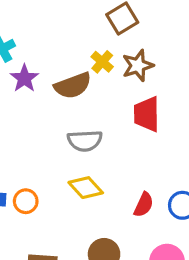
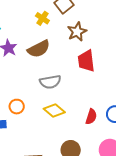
yellow cross: (102, 62) -> (42, 18), moved
orange circle: (26, 201) -> (17, 107), moved

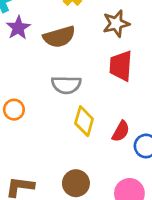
yellow diamond: (54, 111) -> (84, 121), moved, turned 55
red semicircle: (91, 117) -> (121, 131), moved

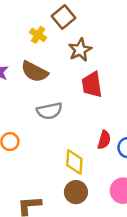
brown semicircle: (59, 37) -> (34, 72), turned 56
yellow diamond: (84, 121) -> (74, 162), moved

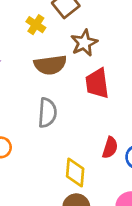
brown semicircle: (34, 72) -> (50, 65), moved, turned -36
gray semicircle: (49, 111) -> (47, 113), turned -75

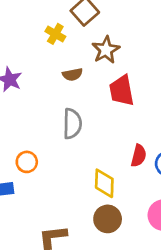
brown semicircle: (50, 65) -> (72, 74), size x0.6

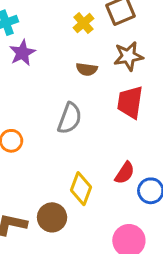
brown circle: (108, 219) -> (52, 217), moved

